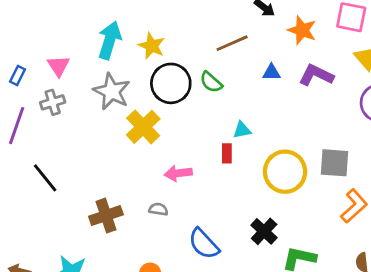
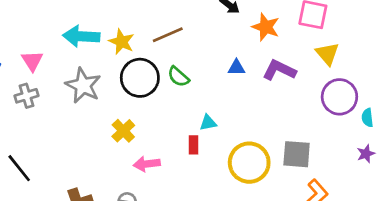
cyan arrow: (110, 40) -> (81, 36), turned -104
brown line: (232, 43) -> (168, 35), moved
yellow cross: (143, 127) -> (123, 131), moved, size x0.7

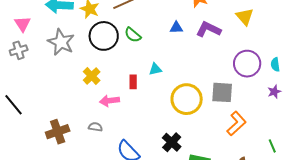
purple circle: (339, 97) -> (247, 64), moved
red rectangle: (193, 145) -> (133, 82), moved

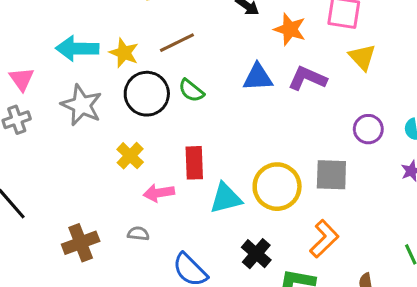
blue triangle: (176, 28) -> (258, 77), size x1.5
purple circle: (247, 64) -> (368, 129), size x0.7
cyan triangle: (155, 69) -> (226, 198), moved, size x1.6
red rectangle: (133, 82) -> (194, 163), size x1.5
orange L-shape: (236, 123) -> (324, 239), moved

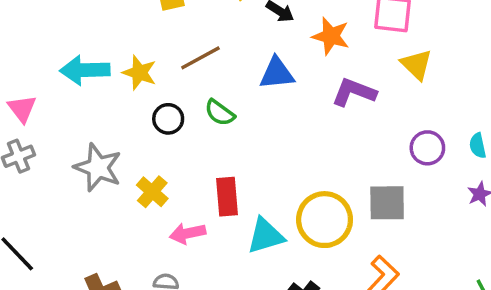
blue triangle: (258, 77) -> (277, 73), moved
black circle: (147, 94) -> (168, 119), size x0.6
gray star: (82, 105) -> (98, 168), moved

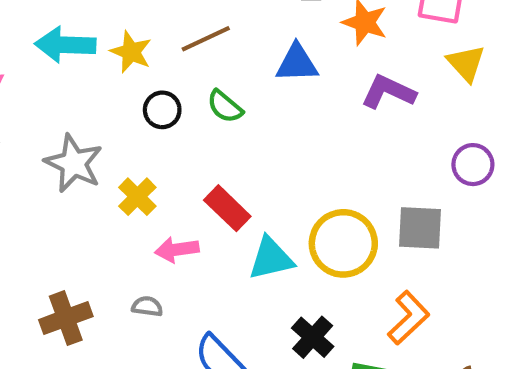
red rectangle: (227, 197) -> (227, 208), turned -45

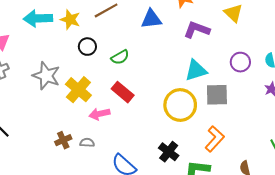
green semicircle: (225, 106) -> (120, 57), moved, turned -66
yellow cross: (137, 197) -> (78, 90), size x1.4
cyan triangle: (271, 259) -> (196, 70), moved
brown cross: (66, 318) -> (63, 140), moved, size x0.7

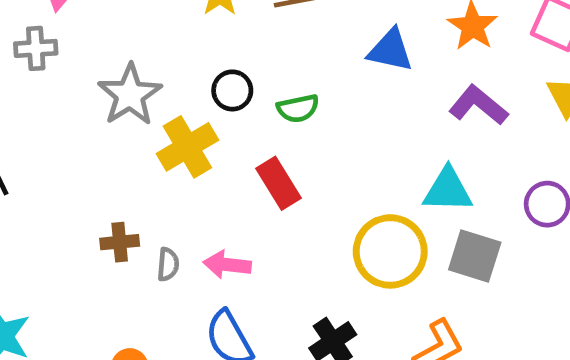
black circle: (87, 47) -> (232, 90), moved
pink arrow: (100, 114) -> (227, 265), moved
gray semicircle: (87, 143) -> (168, 264), turned 72

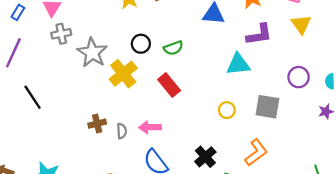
gray cross: (36, 48) -> (61, 34), moved
purple L-shape: (478, 105) -> (259, 34), turned 140
cyan triangle: (448, 190) -> (238, 64), moved
yellow circle: (390, 251) -> (227, 110), size x0.5

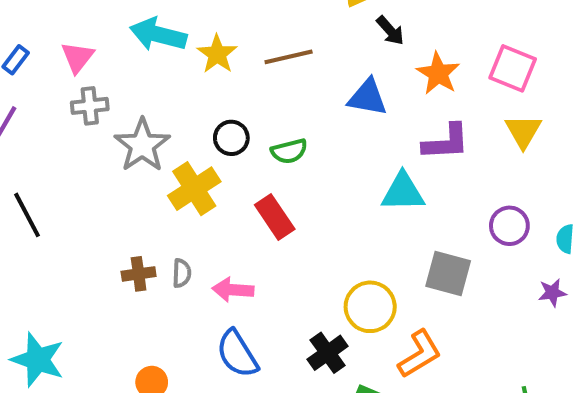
yellow circle: (227, 110) -> (370, 307), moved, size x1.6
gray semicircle: (122, 131) -> (182, 273), moved

